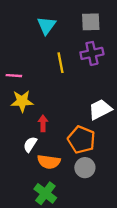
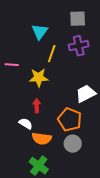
cyan triangle: (46, 25) -> (40, 32), moved
yellow line: (60, 63) -> (52, 54), turned 30
yellow star: (22, 101) -> (39, 78), moved
white semicircle: (30, 144) -> (26, 124), turned 88

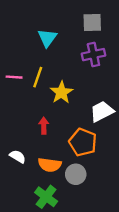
yellow line: (52, 54) -> (38, 77), moved
yellow star: (39, 78) -> (61, 92), moved, turned -30
white semicircle: (26, 124) -> (18, 156), moved
gray circle: (73, 144) -> (76, 174), moved

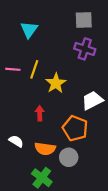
cyan triangle: (47, 38) -> (29, 30), moved
purple cross: (93, 55) -> (85, 49), turned 30

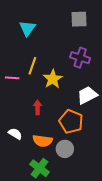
purple cross: (85, 49) -> (80, 58), moved
pink line: (13, 69) -> (12, 78), moved

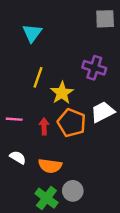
gray square: (79, 19) -> (105, 19), moved
pink line: (12, 78) -> (14, 119), moved
orange pentagon: (71, 122) -> (72, 123), moved
gray circle: (65, 149) -> (73, 191), moved

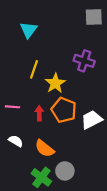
white trapezoid: (103, 112) -> (92, 120), moved
orange semicircle: (50, 166) -> (45, 149), turned 30

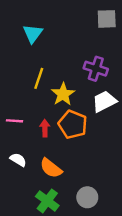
white trapezoid: (92, 120) -> (104, 101), moved
gray circle: (65, 171) -> (87, 197), moved

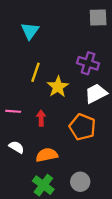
orange pentagon: (73, 124) -> (82, 127), moved
orange semicircle: (51, 168) -> (47, 155), turned 130

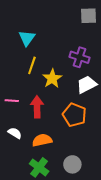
cyan triangle: (30, 31) -> (27, 38), moved
red arrow: (41, 118) -> (37, 107), size x1.5

